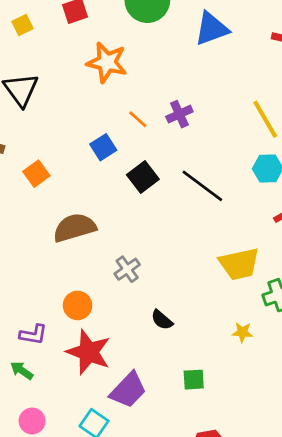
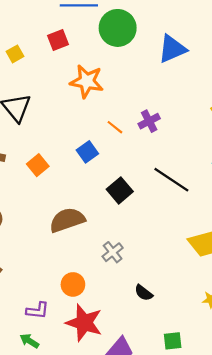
orange square: (36, 174) -> (38, 165), moved
black square: (143, 177) -> (120, 190), moved

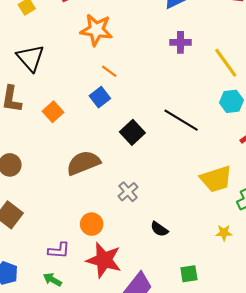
purple cross: (149, 121) -> (180, 42), moved, turned 30
orange line: (115, 127) -> (109, 71), moved

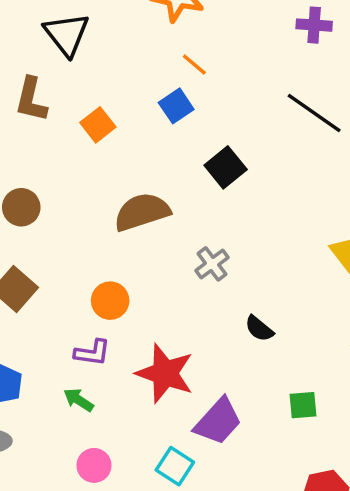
black line: (181, 120) -> (314, 113), moved
orange circle: (92, 224) -> (110, 301), moved

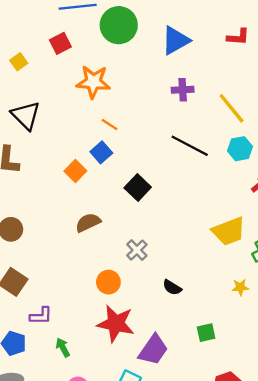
orange square: (98, 125) -> (75, 171), moved
brown semicircle: (142, 212) -> (88, 223), size x0.7
orange circle: (110, 301) -> (108, 282), moved
purple L-shape: (92, 353) -> (41, 316), moved
green arrow: (79, 400) -> (63, 347), turned 36

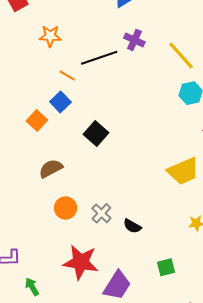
orange star: (93, 82) -> (50, 36), size x0.7
purple cross: (183, 90) -> (134, 40), turned 30
black line: (190, 146) -> (99, 58), moved, turned -44
gray cross: (137, 250) -> (101, 213), moved
orange circle: (108, 282) -> (66, 208), moved

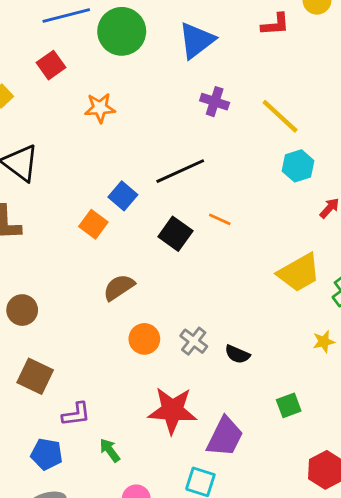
black line: (99, 58) -> (180, 171), moved
orange line: (67, 75) -> (220, 219), moved

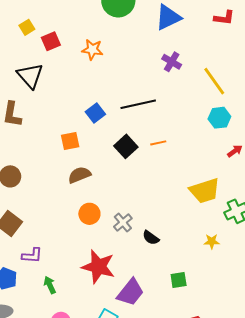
red square: (51, 65) -> (51, 41), moved
orange line: (220, 219) -> (158, 143), turned -49
orange square: (93, 224) -> (70, 141), moved, turned 30

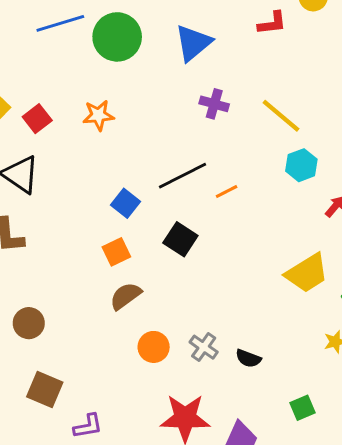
orange square: (70, 141) -> (116, 252), moved
orange line: (158, 143) -> (227, 191), moved

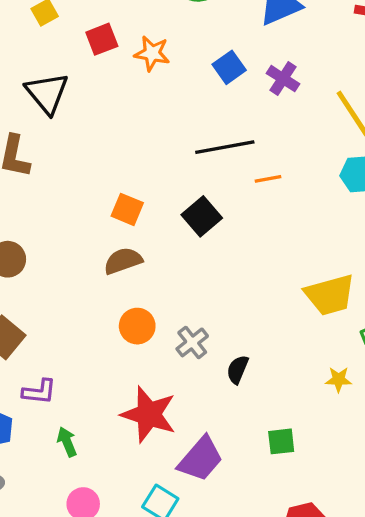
red square: (37, 119) -> (102, 39), moved
blue square: (126, 203) -> (229, 67), moved
orange square: (116, 252) -> (127, 209), turned 32
black semicircle: (248, 358) -> (238, 369), turned 75

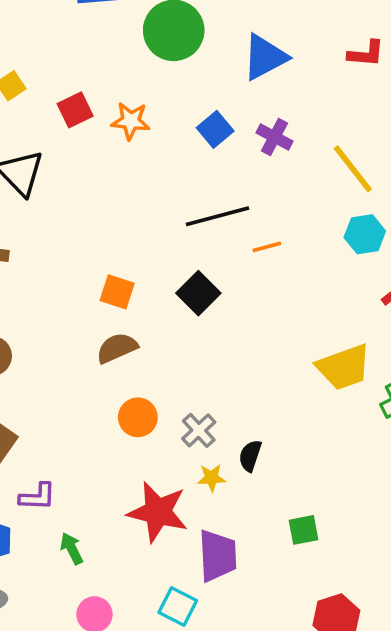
yellow star: (339, 379) -> (211, 478), moved
purple trapezoid: (200, 459) -> (218, 556), turned -39

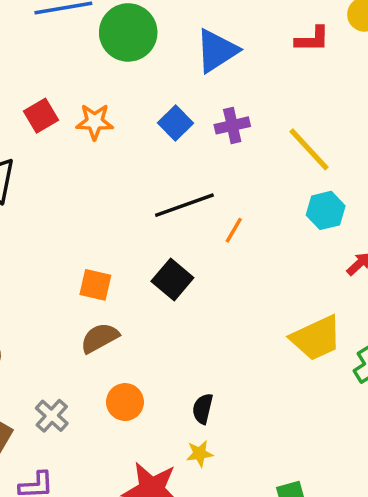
purple cross: (275, 137) -> (232, 125), turned -36
orange line: (267, 247) -> (234, 230), turned -40
gray cross: (199, 430) -> (52, 416), moved
black semicircle: (250, 456) -> (203, 409), moved

